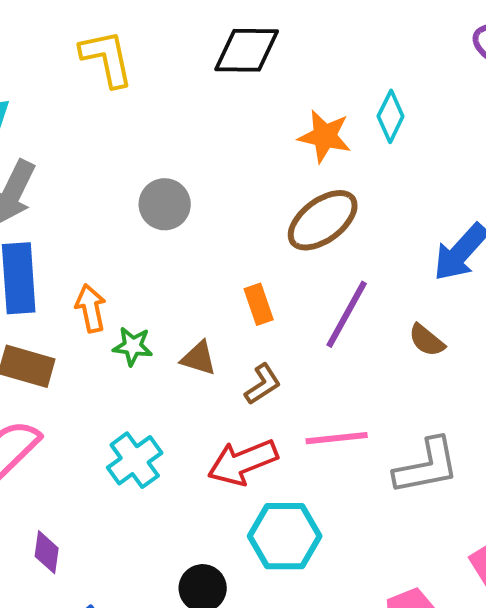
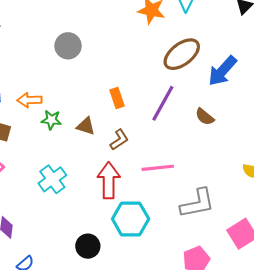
brown ellipse: (323, 220) -> (182, 54), moved
orange arrow: (91, 308) -> (29, 100), turned -80
red arrow: (243, 462) -> (109, 180), turned 112
gray L-shape: (427, 466) -> (197, 203), moved

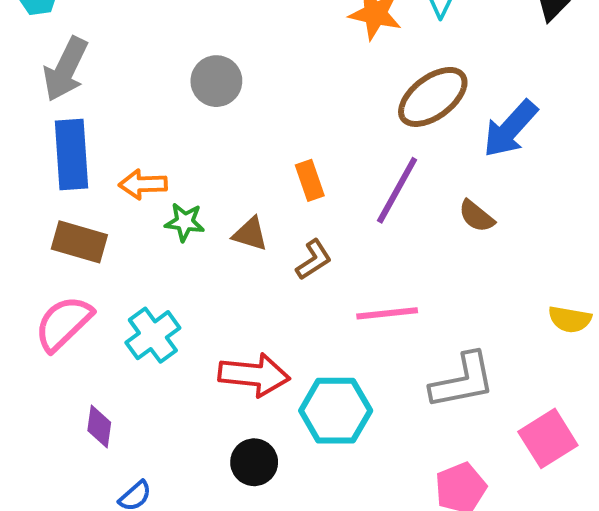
cyan cross: (52, 179) -> (153, 335), moved
red arrow: (109, 180) -> (254, 375), moved, turned 96

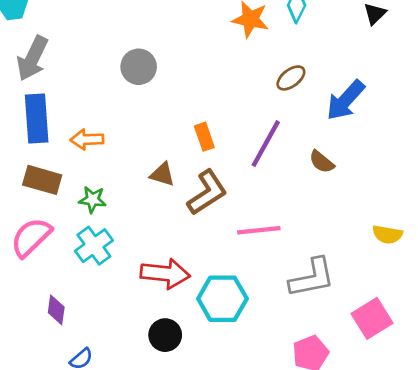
brown ellipse: (433, 97) -> (291, 78), size x0.6
green star: (185, 222) -> (93, 200), moved
brown L-shape: (314, 260) -> (207, 193), size x1.6

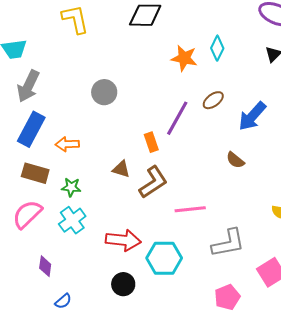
blue rectangle: (37, 118) -> (31, 129), turned 32
purple line: (266, 144) -> (177, 118), moved

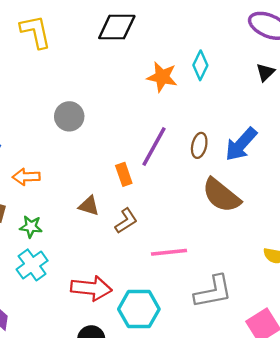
brown ellipse: (213, 100) -> (199, 145), moved, turned -40
brown semicircle: (235, 160) -> (221, 195), size x1.8
brown L-shape: (153, 182) -> (126, 221), size x0.7

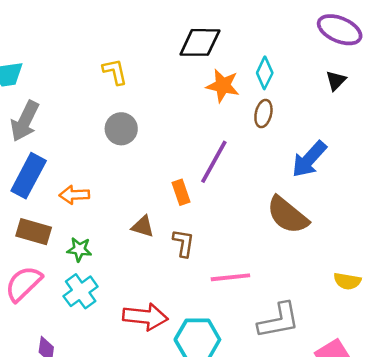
black diamond: (117, 27) -> (200, 42), moved
yellow L-shape: (36, 32) -> (115, 72), moved, size x0.7
brown ellipse: (199, 145) -> (263, 114), moved
brown L-shape: (126, 221) -> (183, 243), turned -48

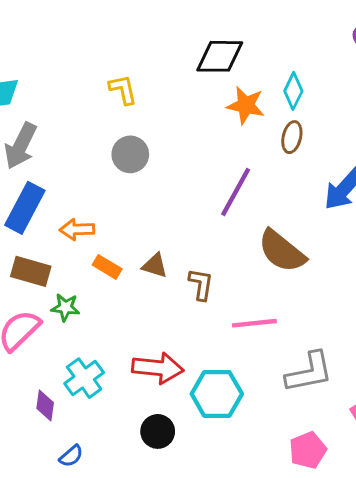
orange rectangle: (181, 192) -> (107, 267), moved, turned -40
brown semicircle: (288, 215) -> (282, 251), moved
green star: (79, 249) -> (65, 307), moved
cyan cross: (81, 291) -> (84, 378), moved

